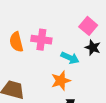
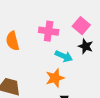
pink cross: (41, 40) -> (49, 31), moved

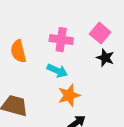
cyan arrow: (64, 56) -> (57, 71), moved

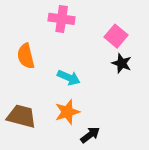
pink cross: (61, 40) -> (62, 19), moved
orange star: (69, 95) -> (67, 112), moved

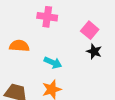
orange semicircle: (26, 56) -> (19, 46), turned 108

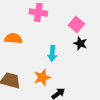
cyan arrow: (53, 63) -> (52, 53), moved, turned 70

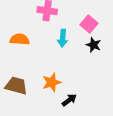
cyan arrow: (52, 53) -> (63, 38), moved

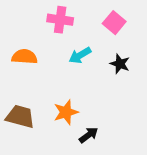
pink square: (89, 24) -> (114, 23), moved
cyan arrow: (63, 38) -> (80, 55), turned 56

